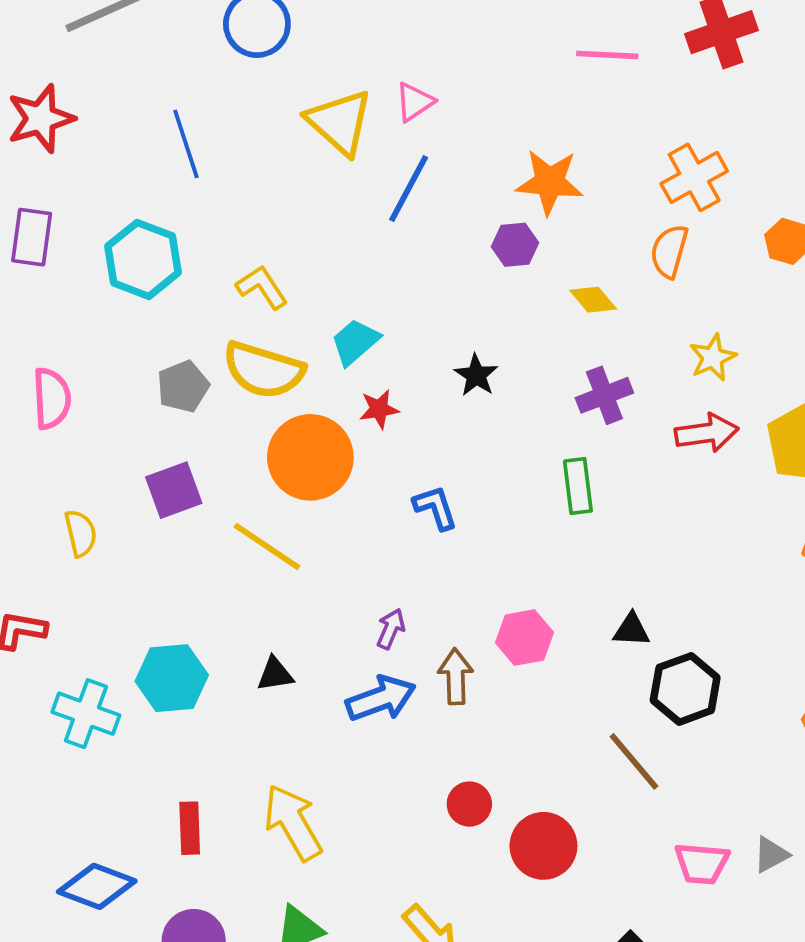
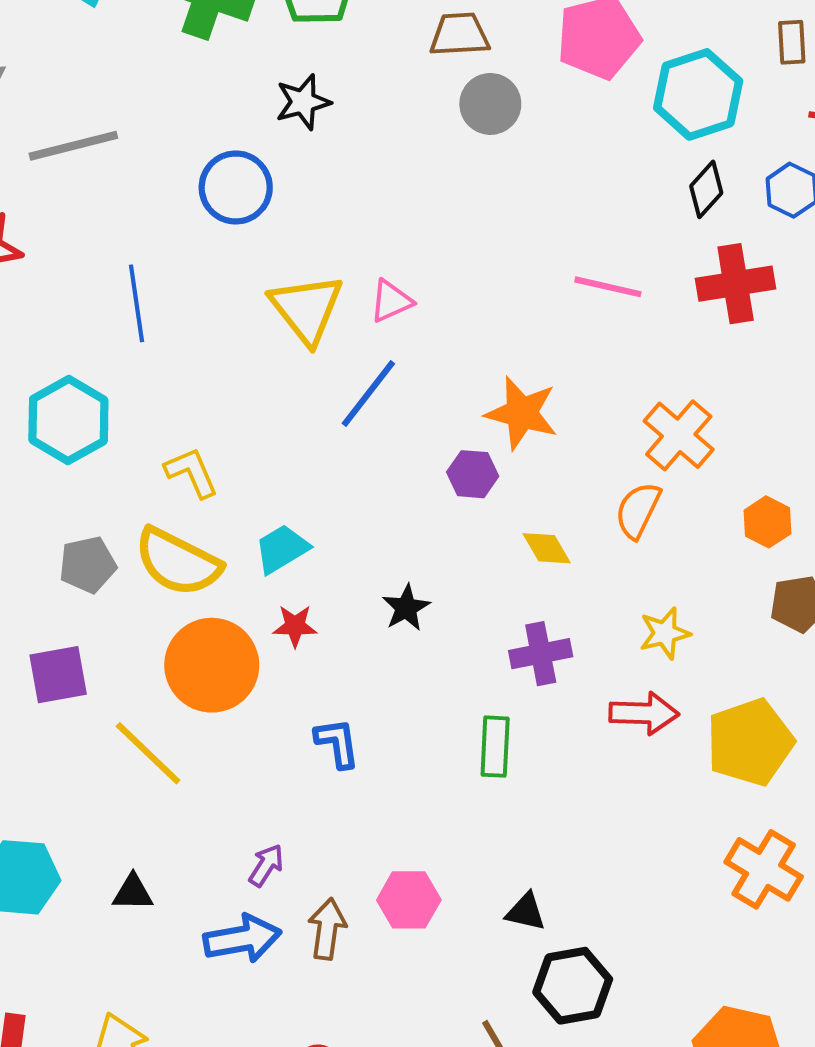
orange cross: (694, 177) -> (679, 435), turned -30

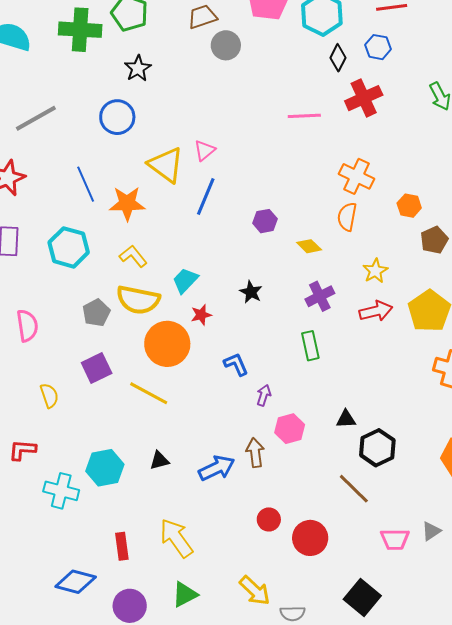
orange star: (522, 413) -> (127, 204), moved
purple arrow: (266, 865) -> (264, 395), moved

